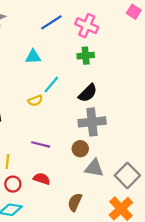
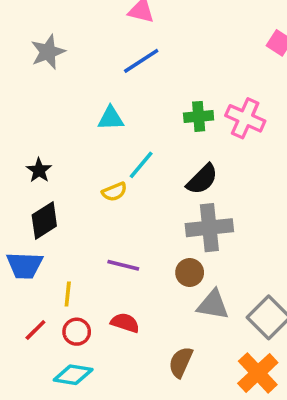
pink cross: (87, 26) -> (245, 118), moved

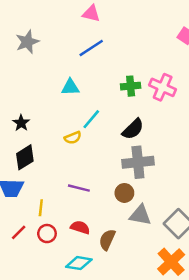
brown semicircle: (181, 362) -> (107, 240), moved
cyan diamond: (73, 375) -> (79, 263), moved

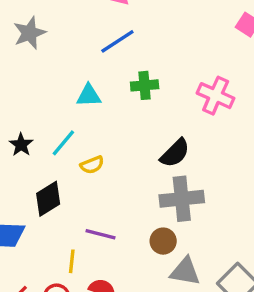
green cross: (131, 86) -> (145, 85), moved
cyan line: (91, 119) -> (63, 143), moved
black diamond: (25, 157) -> (48, 199), moved
yellow line: (41, 208) -> (72, 261), moved

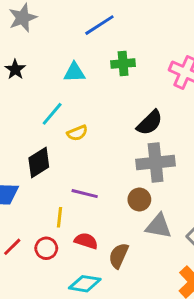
black star: (21, 145) -> (15, 69), moved

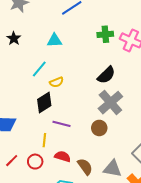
green cross: (123, 64) -> (105, 34), moved
black diamond: (39, 163) -> (44, 103), moved
gray cross: (156, 163) -> (110, 103), turned -35
gray triangle: (159, 226) -> (112, 169), moved
brown semicircle: (119, 256) -> (85, 167), turned 120

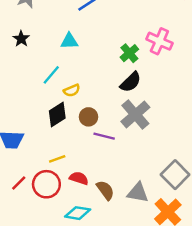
green cross: (105, 34) -> (129, 53), moved, turned -35
purple line: (62, 124) -> (104, 136), moved
brown circle: (99, 128) -> (88, 117), moved
yellow line: (44, 140) -> (57, 159), turned 64
red circle: (35, 162) -> (46, 184), size x1.5

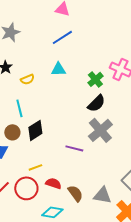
cyan triangle: (69, 41) -> (58, 69), moved
cyan line: (51, 75) -> (19, 108), moved, turned -54
yellow semicircle: (72, 90) -> (27, 79), moved
brown circle: (88, 117) -> (12, 132), moved

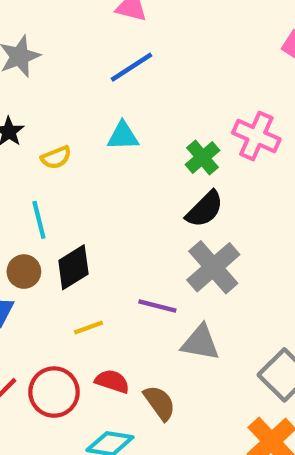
yellow line: (35, 167) -> (88, 328), moved
gray triangle: (102, 195) -> (200, 343), moved

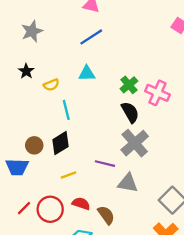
pink cross: (256, 136) -> (157, 93), moved
black semicircle: (205, 209) -> (130, 112), turned -75
cyan line: (39, 220) -> (66, 110), moved

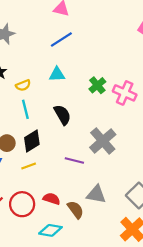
cyan line: (66, 110) -> (25, 109), moved
black semicircle: (130, 112) -> (62, 115), moved
yellow line: (68, 175) -> (29, 166), moved
gray triangle: (128, 183) -> (96, 194), moved

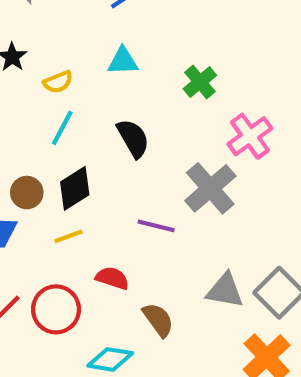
pink cross: (125, 93) -> (250, 136), moved, turned 30
cyan line: (25, 109) -> (62, 128), turned 42
gray triangle: (96, 194) -> (225, 291), moved
red semicircle: (52, 199) -> (112, 278), moved

